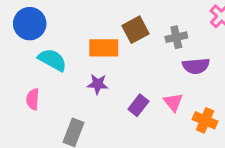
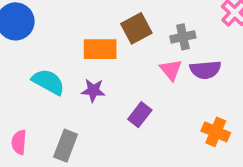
cyan semicircle: (52, 60) -> (48, 82), moved
pink semicircle: (33, 99) -> (19, 142), moved
pink triangle: (173, 102) -> (171, 70), moved

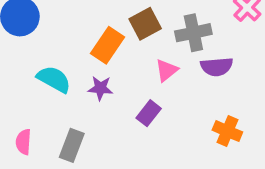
gray cross: (183, 37) -> (193, 33), size x1.4
orange rectangle: (100, 49) -> (108, 45), turned -56
pink triangle: (171, 70) -> (167, 70), moved, turned 30

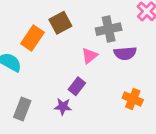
brown square: (145, 24) -> (60, 23), moved
orange rectangle: (108, 45) -> (32, 38), moved
purple star: (100, 88) -> (63, 107), moved

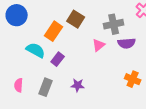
brown square: (60, 23) -> (76, 19), turned -30
purple rectangle: (77, 86) -> (58, 59), moved

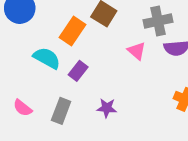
pink triangle: (99, 45) -> (137, 51), turned -40
pink semicircle: (19, 85) -> (23, 108), turned -56

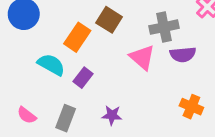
pink triangle: (137, 51) -> (142, 57), size x1.4

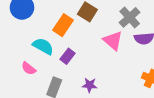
gray cross: (164, 27) -> (130, 17), turned -30
pink semicircle: (27, 115) -> (29, 68), moved

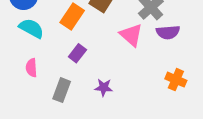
cyan semicircle: (43, 46) -> (31, 28), moved
pink semicircle: (29, 68) -> (31, 68), turned 48

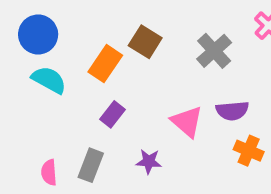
purple semicircle: (168, 32) -> (232, 111), moved
pink triangle: (131, 35) -> (187, 122), moved
pink semicircle: (31, 68) -> (49, 172), moved

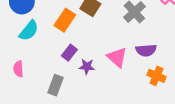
cyan semicircle: (49, 80) -> (29, 31), turned 100
purple star: (149, 162) -> (87, 67), moved
pink semicircle: (49, 172) -> (18, 69), moved

